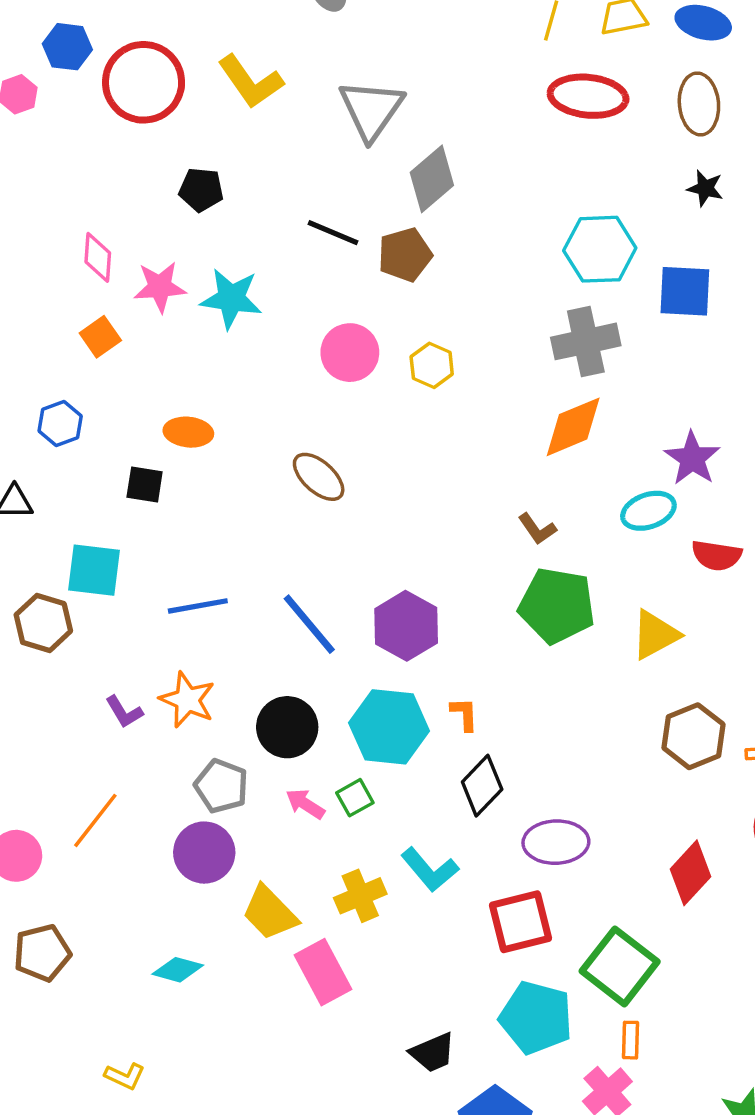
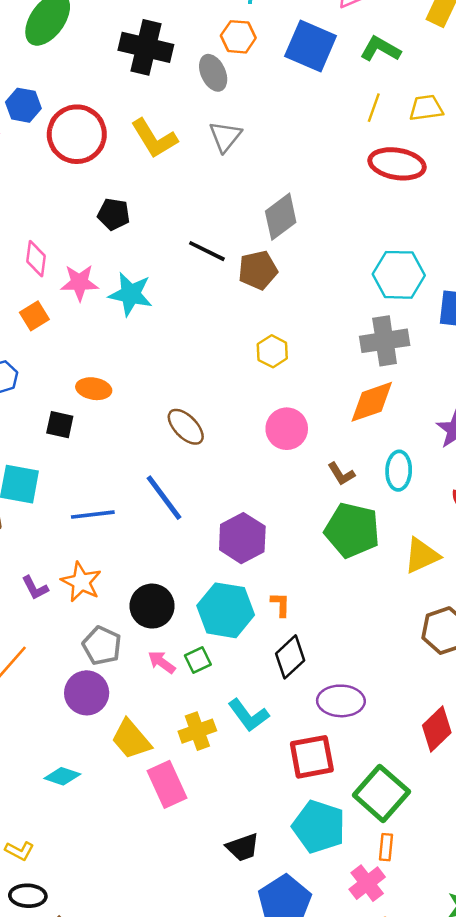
gray triangle: (371, 110) -> (225, 136), moved, size x0.7
pink circle: (350, 353) -> (287, 429), moved
cyan ellipse: (648, 511) -> (399, 471), moved, turned -72
blue line: (309, 624) -> (164, 498), moved

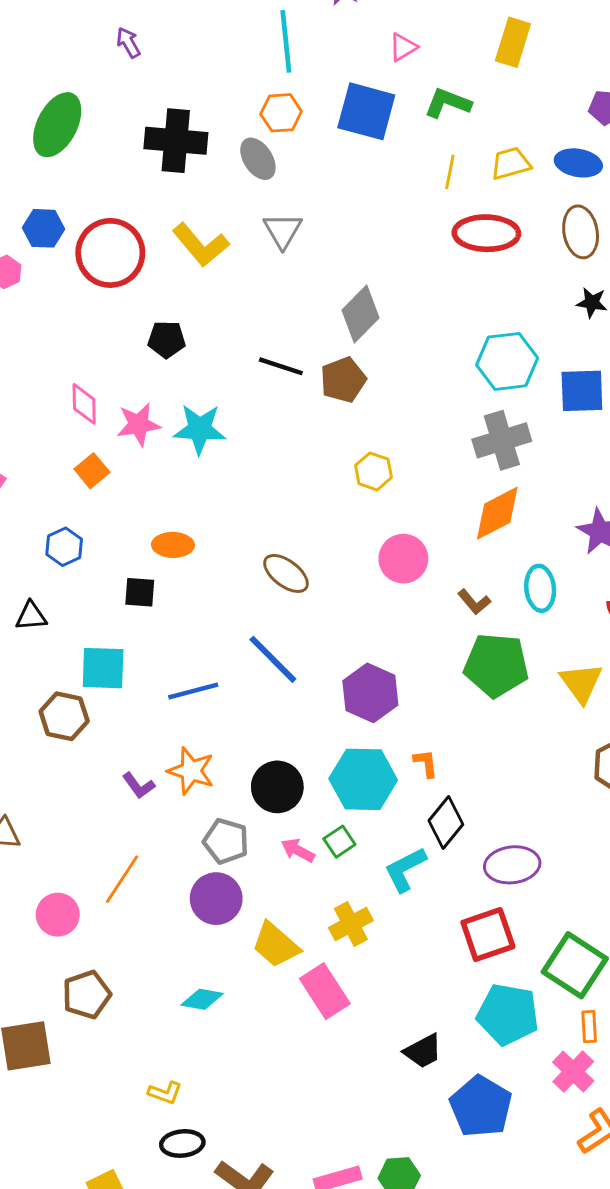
yellow triangle: (422, 556) -> (581, 683), turned -33
cyan L-shape: (249, 715) -> (405, 869), moved, turned 108

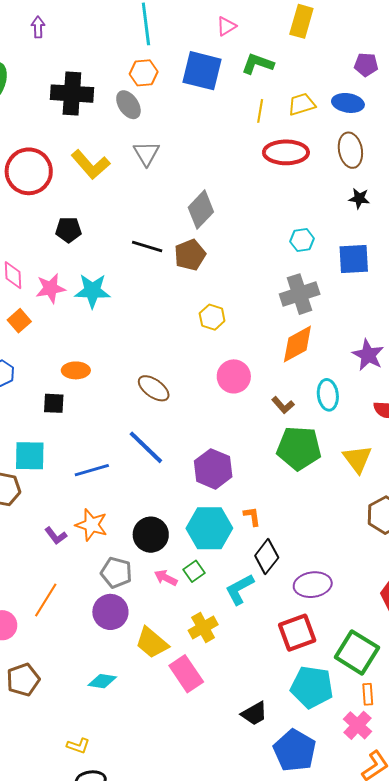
purple arrow: (128, 43) -> (38, 27), turned 30
cyan hexagon: (507, 361) -> (302, 240), size x0.6

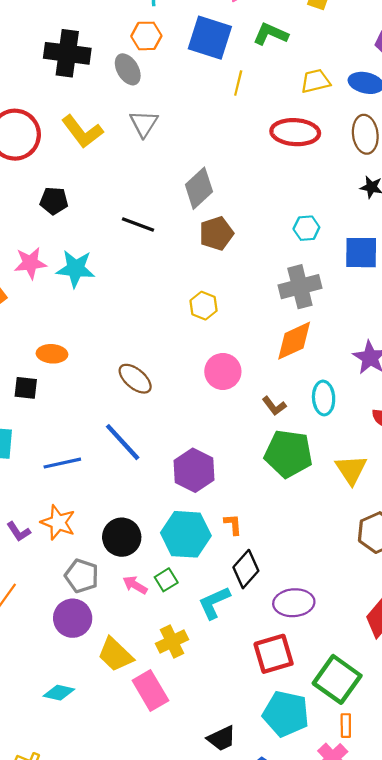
yellow line: (260, 111) -> (238, 83), moved
brown pentagon: (190, 255) -> (216, 233), moved

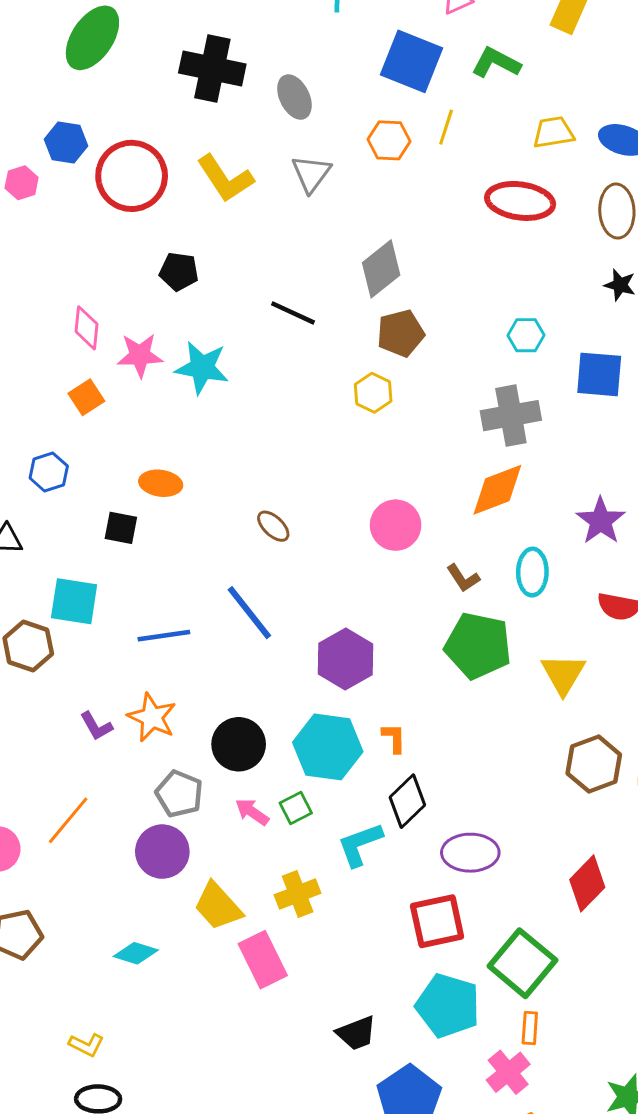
orange hexagon: (146, 36) -> (389, 140), moved
yellow hexagon: (204, 306) -> (373, 393), moved
brown ellipse: (135, 379) -> (273, 526), size x0.7

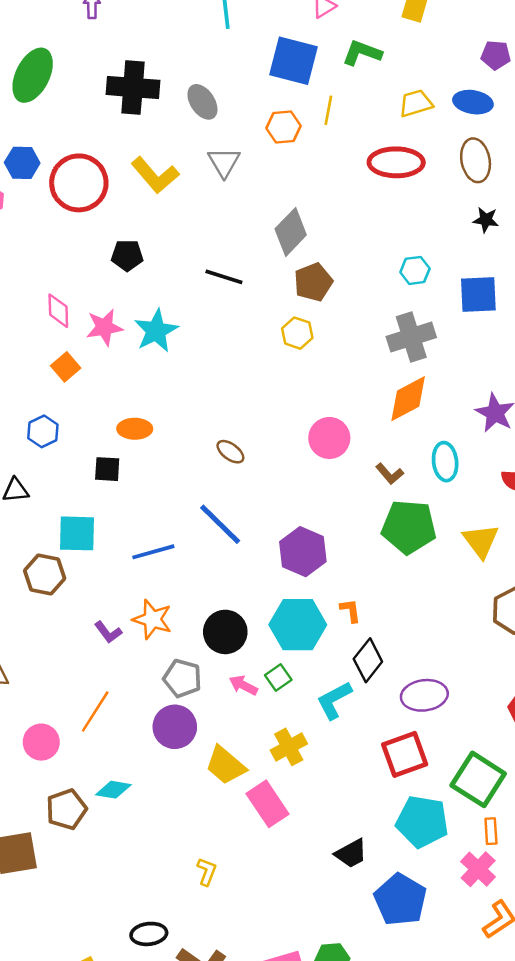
cyan star: (202, 368) -> (156, 331), turned -30
cyan diamond: (136, 953) -> (113, 790), moved
yellow L-shape: (86, 1045) -> (207, 872), moved, turned -88

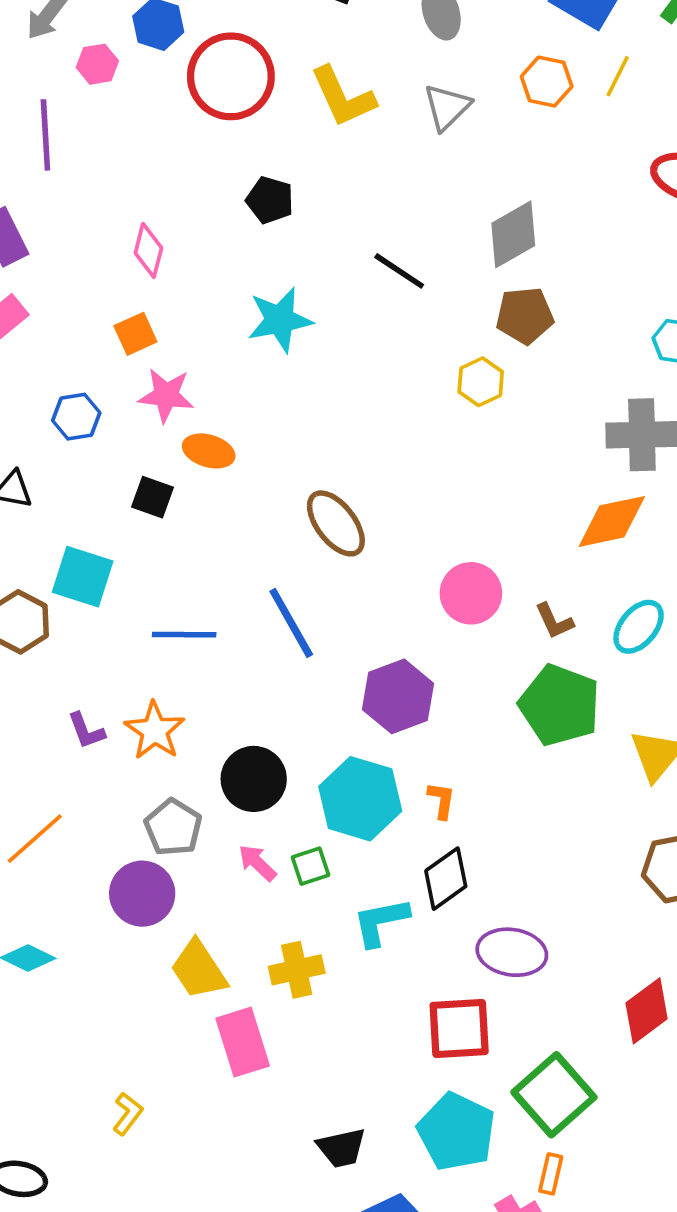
pink star: (104, 327) -> (166, 395), moved
pink circle: (329, 438) -> (471, 593), moved
brown ellipse: (230, 452) -> (336, 523), size x1.6
cyan ellipse: (445, 462) -> (639, 627), turned 30

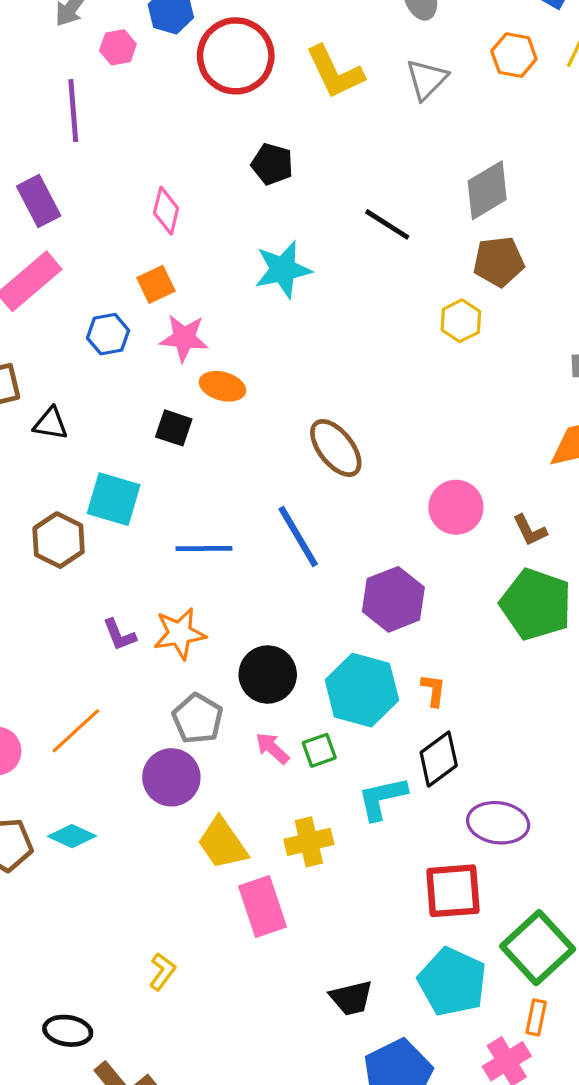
blue hexagon: (76, 417) -> (108, 334), moved
orange star: (155, 731) -> (180, 634), turned 30

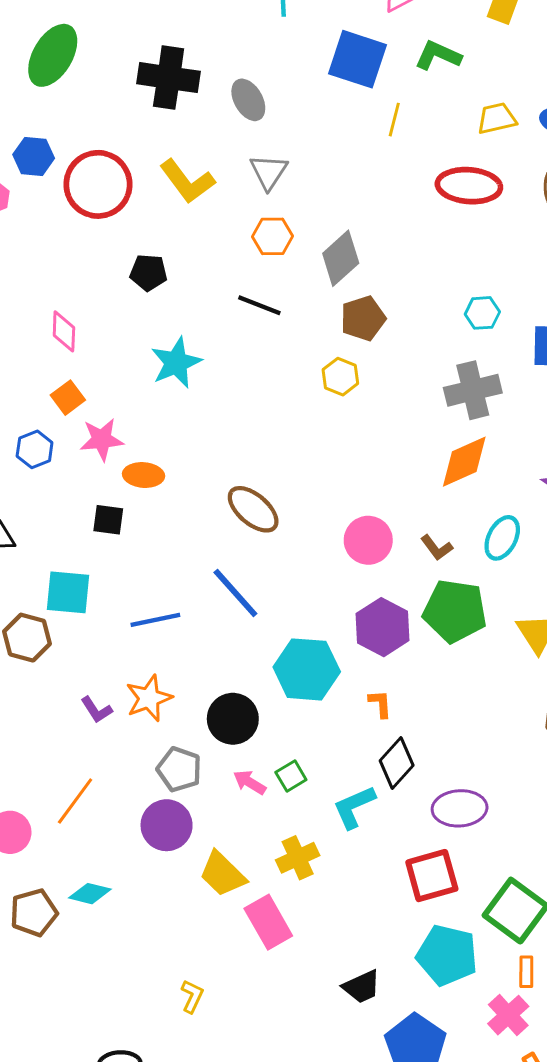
orange hexagon: (514, 55) -> (273, 236), moved
purple hexagon: (393, 599) -> (383, 627), moved
cyan hexagon: (362, 690) -> (307, 669), moved

